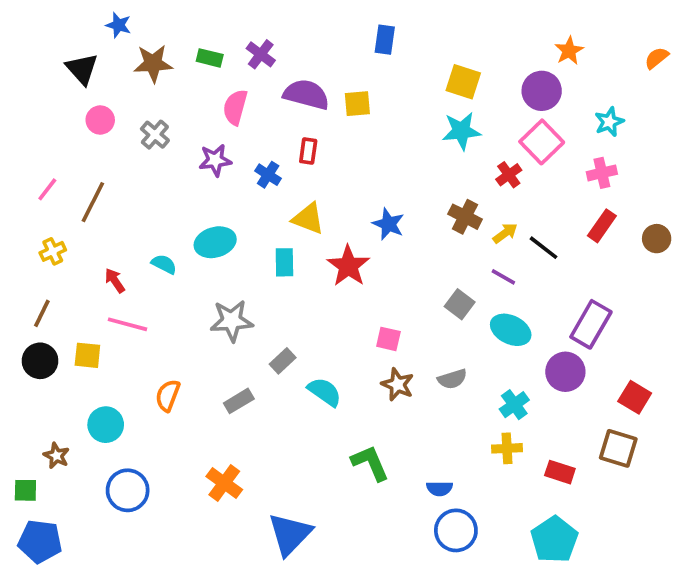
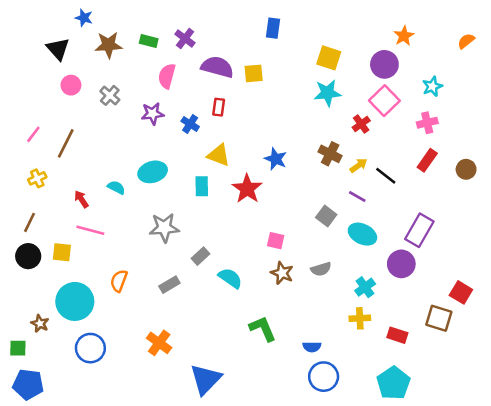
red square: (635, 397) -> (461, 292), moved
cyan circle: (106, 425) -> (75, 301), size x1.5

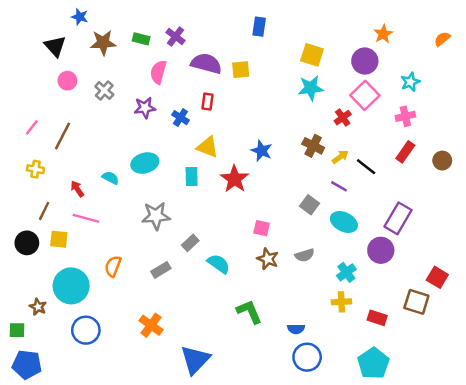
yellow cross: (37, 178) -> (35, 169), turned 35
brown line: (29, 222) -> (44, 211), moved

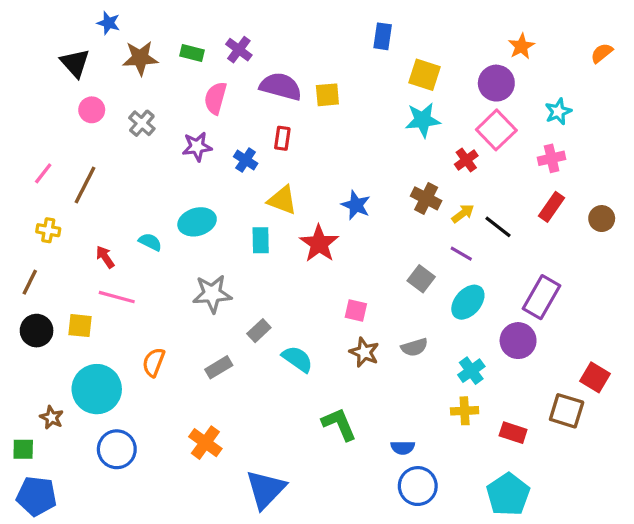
blue rectangle: (259, 27) -> (383, 36), moved
brown line: (44, 211) -> (30, 282), moved
cyan ellipse: (344, 222) -> (468, 302), turned -75

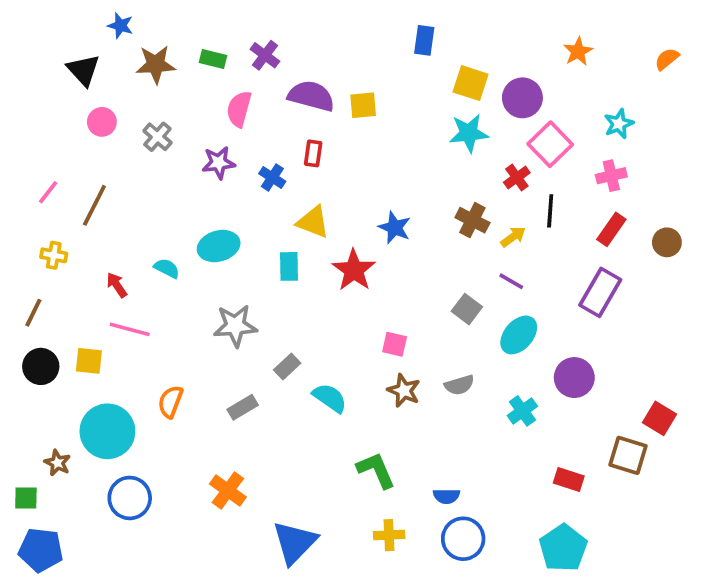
purple circle: (496, 83) -> (522, 98), moved
black line: (498, 227) -> (550, 211), moved, turned 56
purple rectangle: (541, 297) -> (600, 292), moved
yellow cross: (465, 411) -> (389, 535), moved

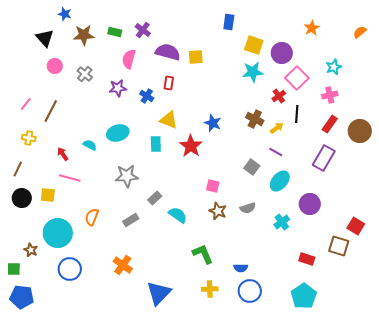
brown circle: (667, 242) -> (360, 131), size x1.5

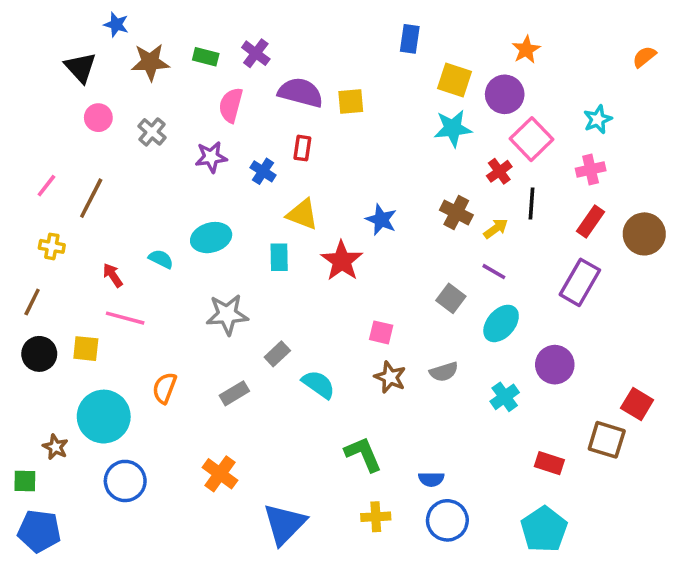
orange star: (312, 28) -> (526, 50), moved

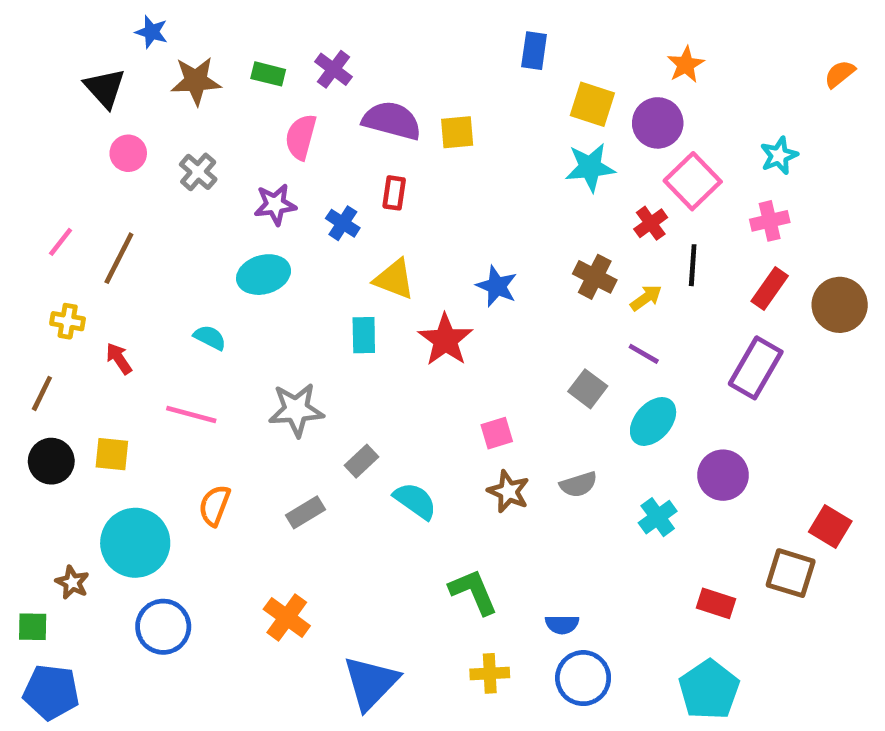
cyan ellipse: (211, 238) -> (264, 275), moved
red arrow: (113, 275) -> (119, 359), moved
pink line: (125, 318) -> (191, 414), moved
pink square: (381, 332) -> (497, 433), turned -30

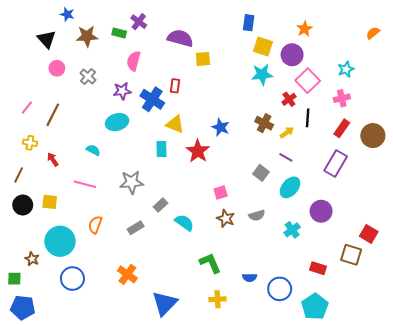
blue rectangle: (534, 51) -> (249, 23), moved
purple cross: (333, 69) -> (139, 22), moved
purple semicircle: (392, 121) -> (180, 38), moved
blue cross: (343, 223) -> (152, 99), size x1.6
blue circle: (583, 678) -> (280, 289), moved

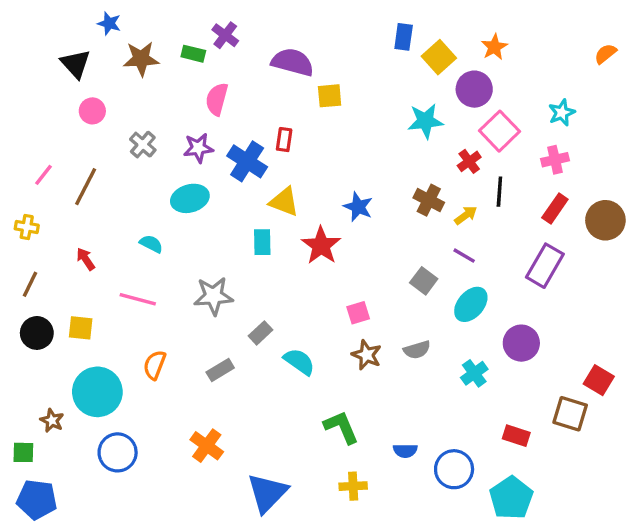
yellow square: (263, 46) -> (439, 57), moved, turned 30
gray cross: (88, 77) -> (143, 145), moved
yellow cross: (30, 143) -> (27, 227), moved

